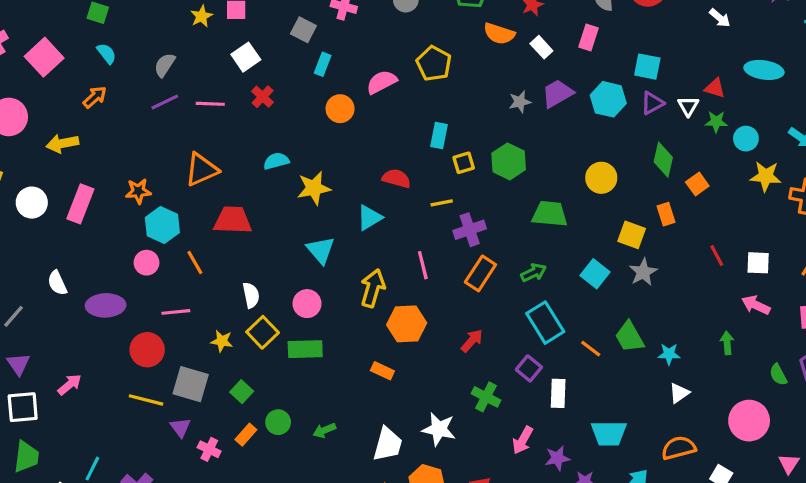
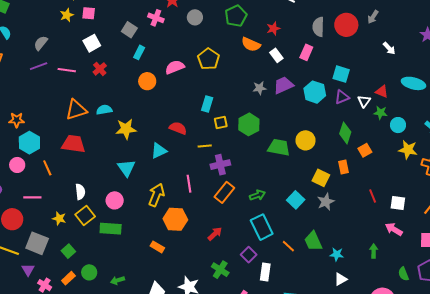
orange triangle: (202, 170) -> (76, 110), moved
green trapezoid: (550, 214) -> (279, 147), moved

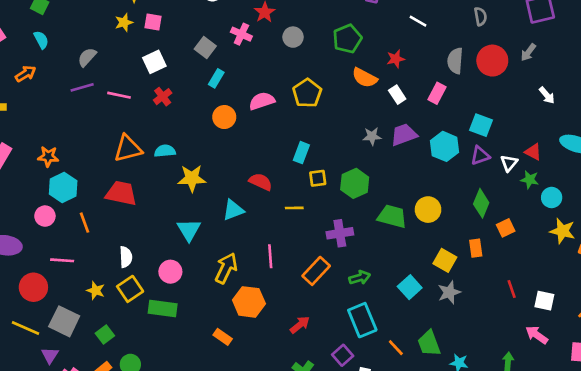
purple cross: (220, 165) -> (340, 233), moved

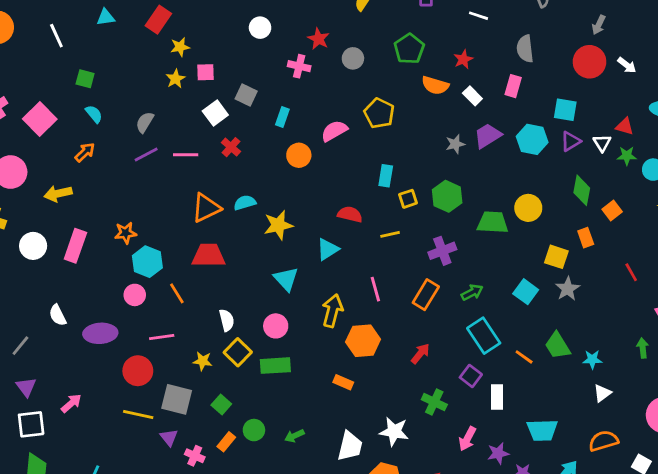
gray square: (205, 48) -> (246, 95), moved
red circle: (492, 61) -> (589, 62), moved

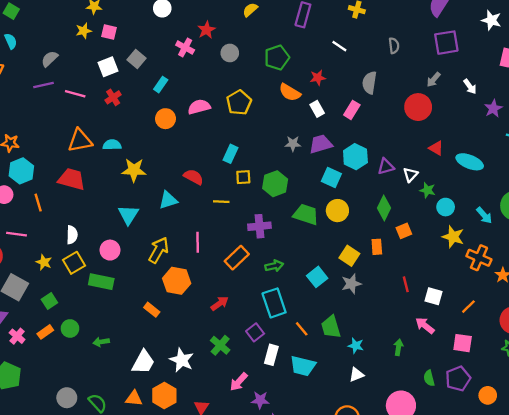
white arrow: (627, 65) -> (470, 87), moved
cyan square: (565, 110) -> (331, 177), moved
red triangle: (625, 126) -> (436, 148), moved
cyan trapezoid: (542, 430) -> (303, 366), moved

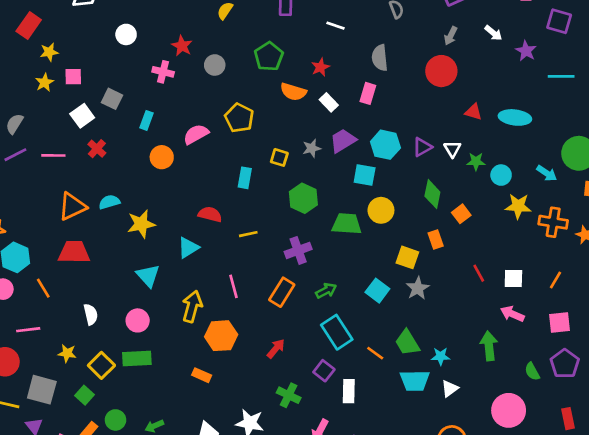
yellow square: (243, 177) -> (279, 157), moved, turned 35
yellow square: (74, 263) -> (101, 365), moved
green arrow: (398, 347) -> (489, 346), size x1.5
cyan trapezoid: (303, 366) -> (415, 381), moved

